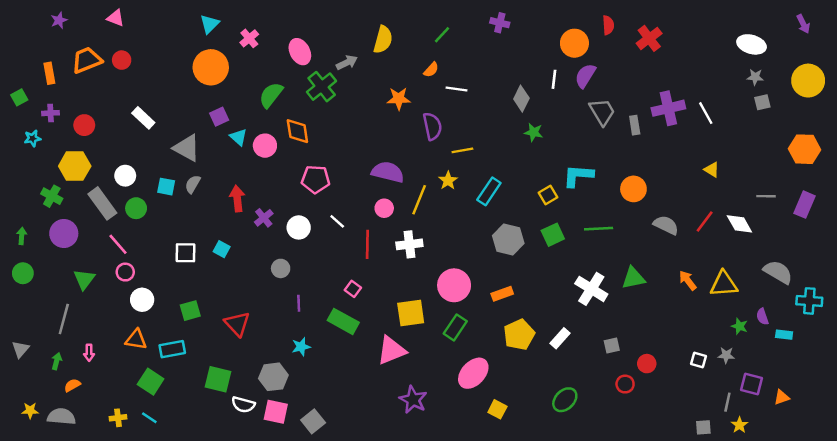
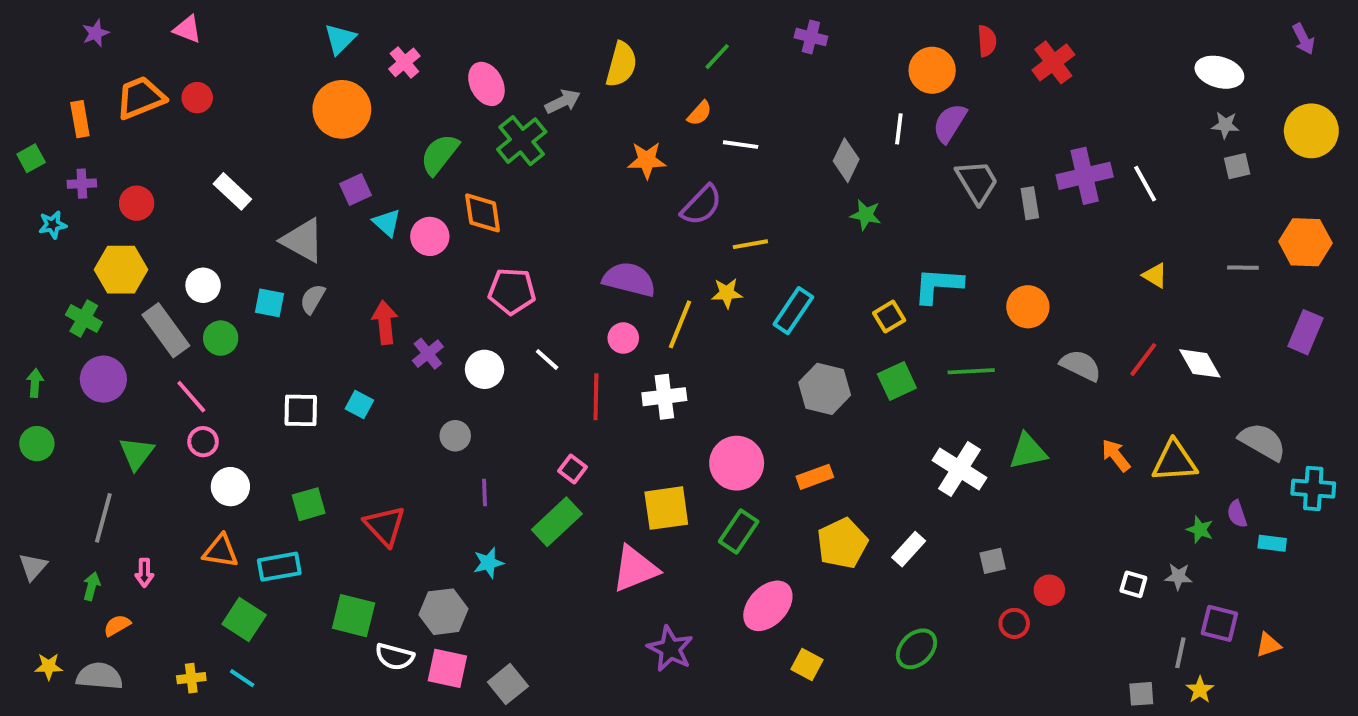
purple semicircle: (432, 126) -> (701, 205), turned 56
yellow star: (448, 181) -> (727, 293), turned 30
gray line: (766, 196) -> (1243, 268), moved
green rectangle: (343, 321) -> (557, 522), turned -72

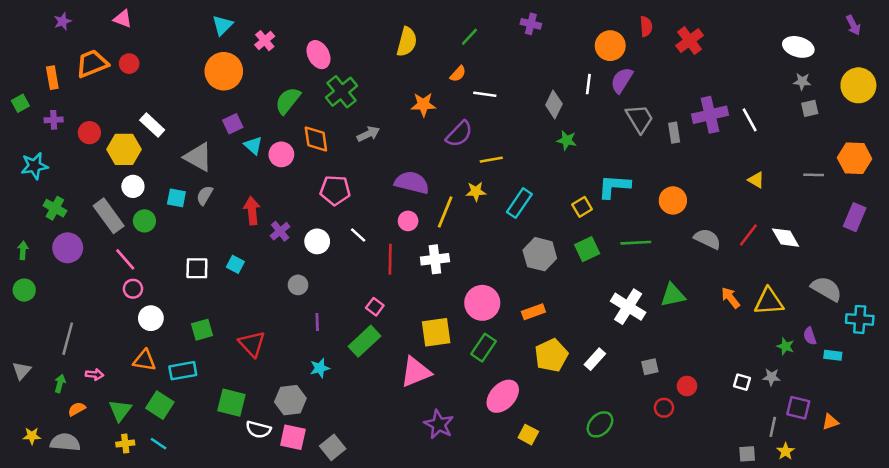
gray arrow: (563, 102) -> (368, 134), moved
cyan star: (53, 225) -> (34, 166), moved, size x1.5
yellow hexagon: (121, 270) -> (124, 149), moved
green triangle: (137, 453) -> (120, 410), moved
pink arrow: (144, 573) -> (95, 374), turned -84

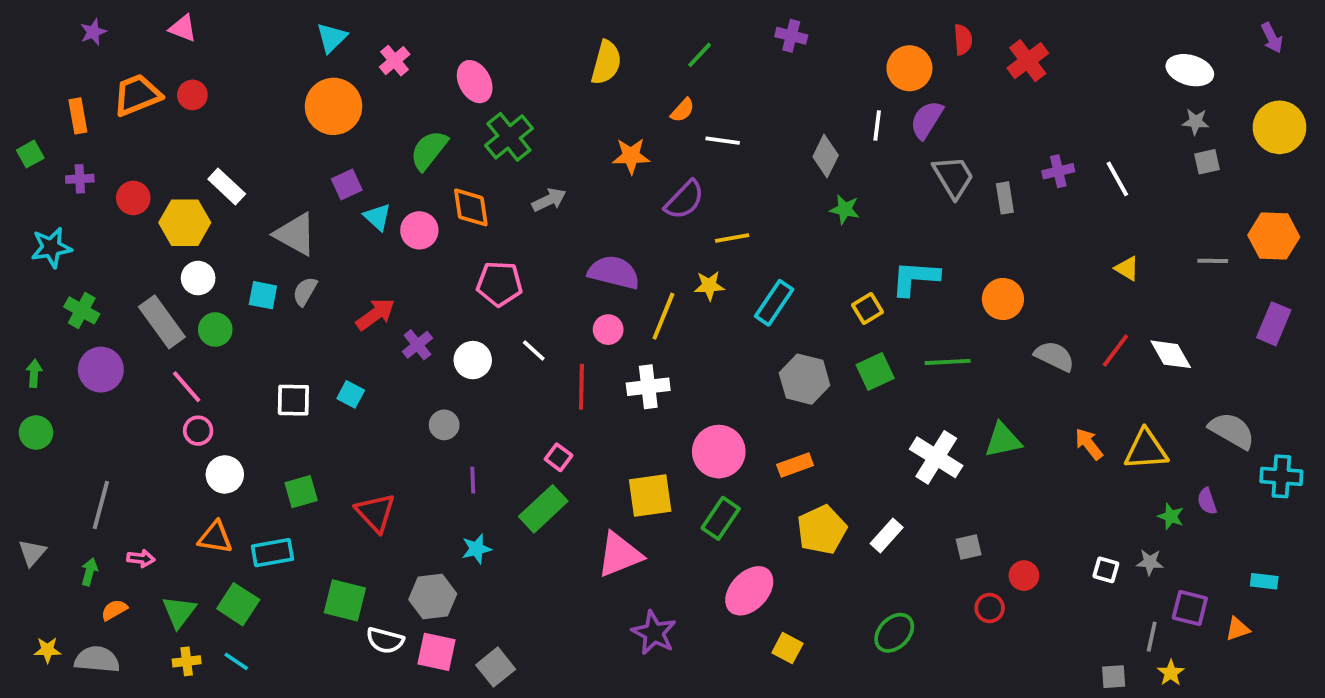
purple cross: (710, 115) -> (1058, 171), size x0.6
red arrow: (252, 211) -> (375, 314), turned 60
cyan rectangle: (833, 355) -> (1264, 581), moved

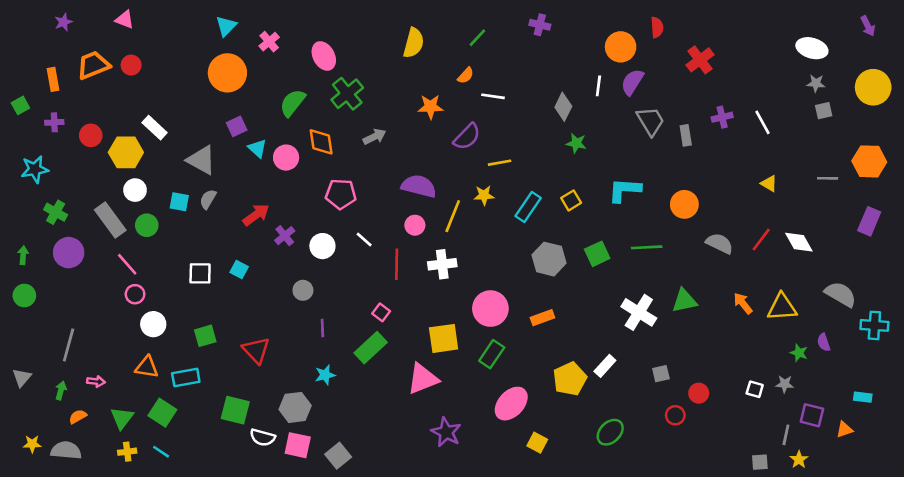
red cross: (1028, 61) -> (700, 60), moved
yellow square: (868, 309) -> (571, 200), moved
yellow pentagon: (822, 530) -> (570, 379), moved

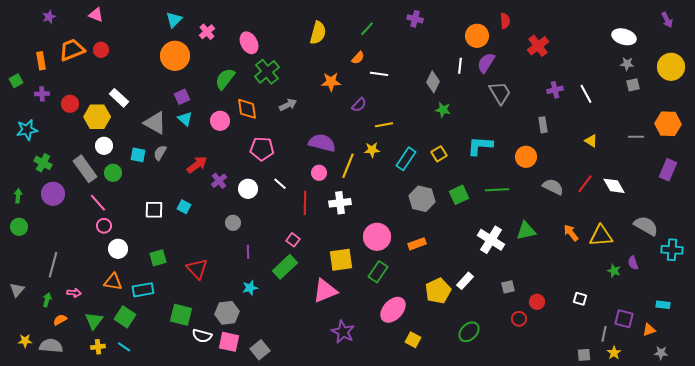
gray rectangle: (686, 135) -> (543, 125), moved
purple semicircle: (467, 137) -> (359, 105), size x0.7
cyan triangle: (257, 148) -> (185, 119), moved
gray star: (785, 384) -> (661, 353), moved

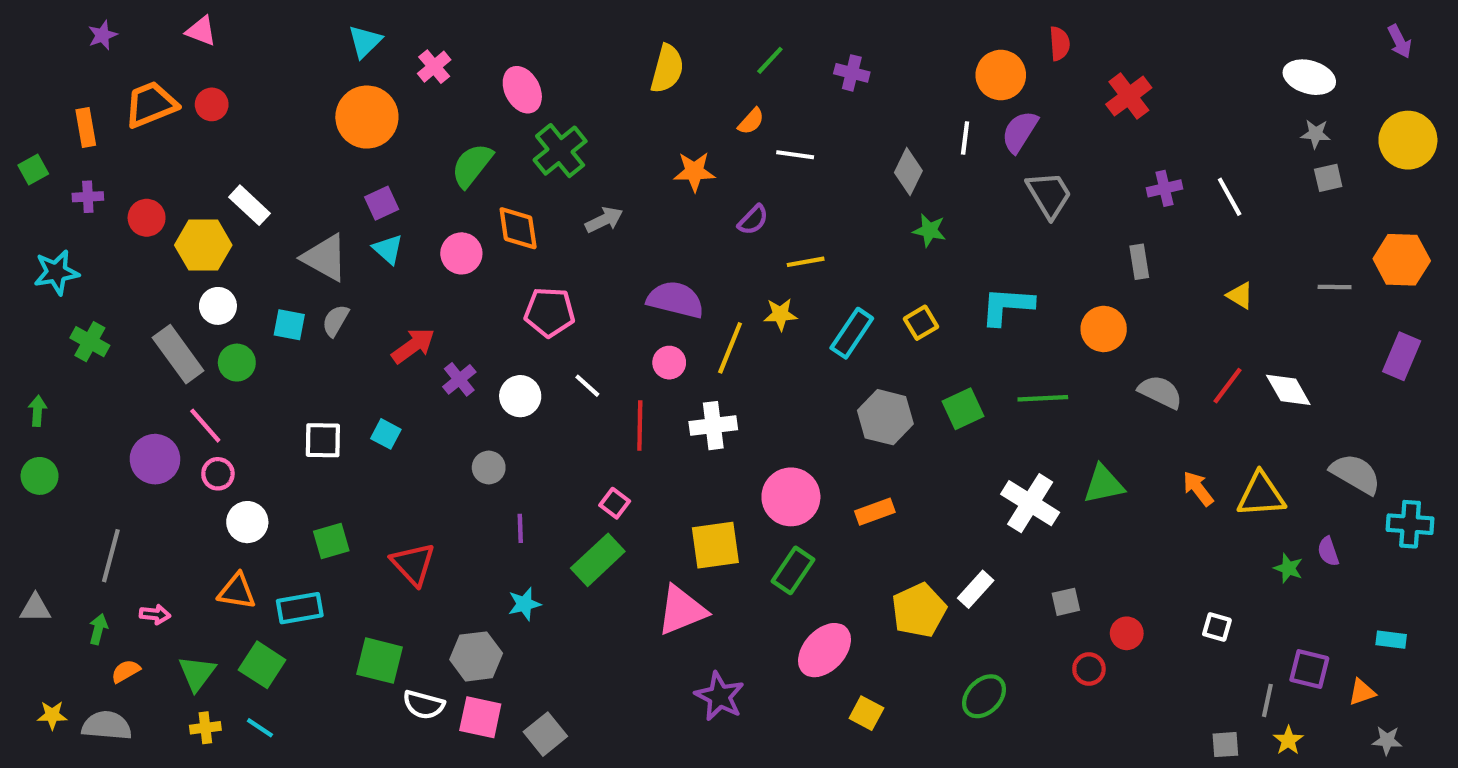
purple cross: (415, 19) -> (852, 73), moved
purple circle: (53, 194) -> (155, 459), moved
gray triangle: (17, 290) -> (35, 608), turned 49

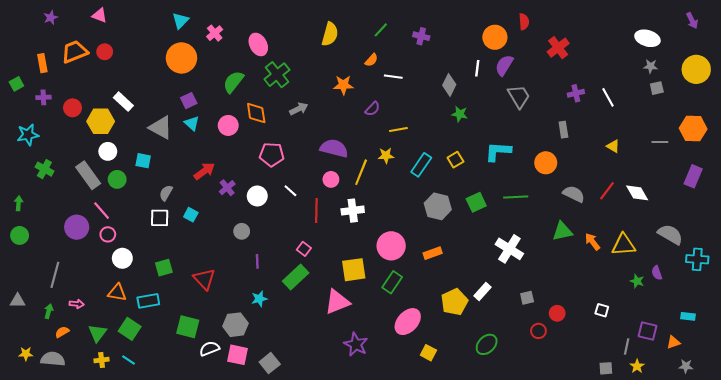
gray semicircle: (335, 321) -> (166, 193), moved
green triangle: (1104, 484) -> (562, 231), moved
white semicircle: (424, 705) -> (210, 349), turned 144

